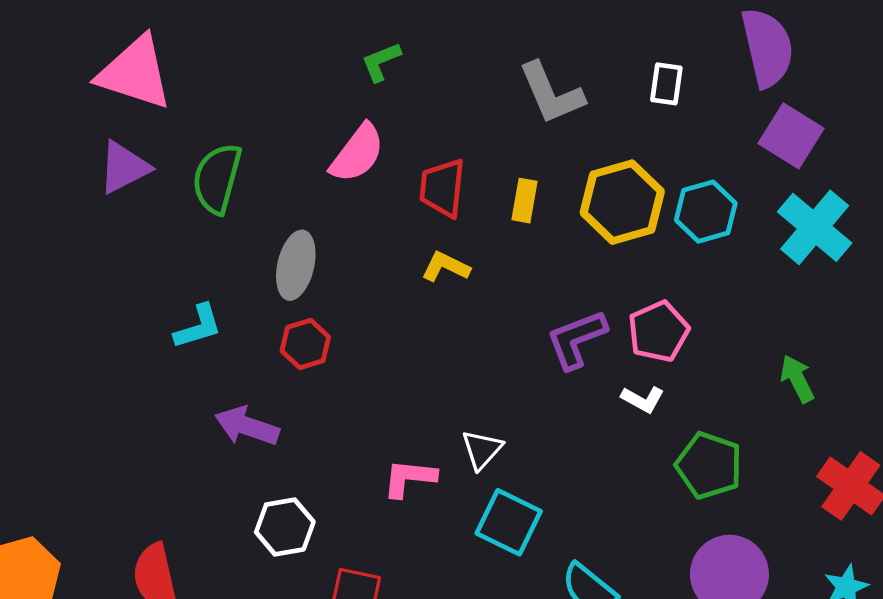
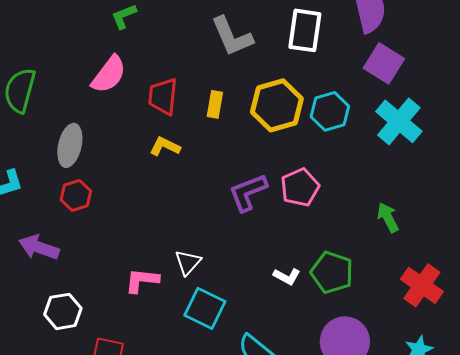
white rectangle: (666, 84) -> (305, 30), size x1.6
white L-shape: (643, 399) -> (287, 276), moved

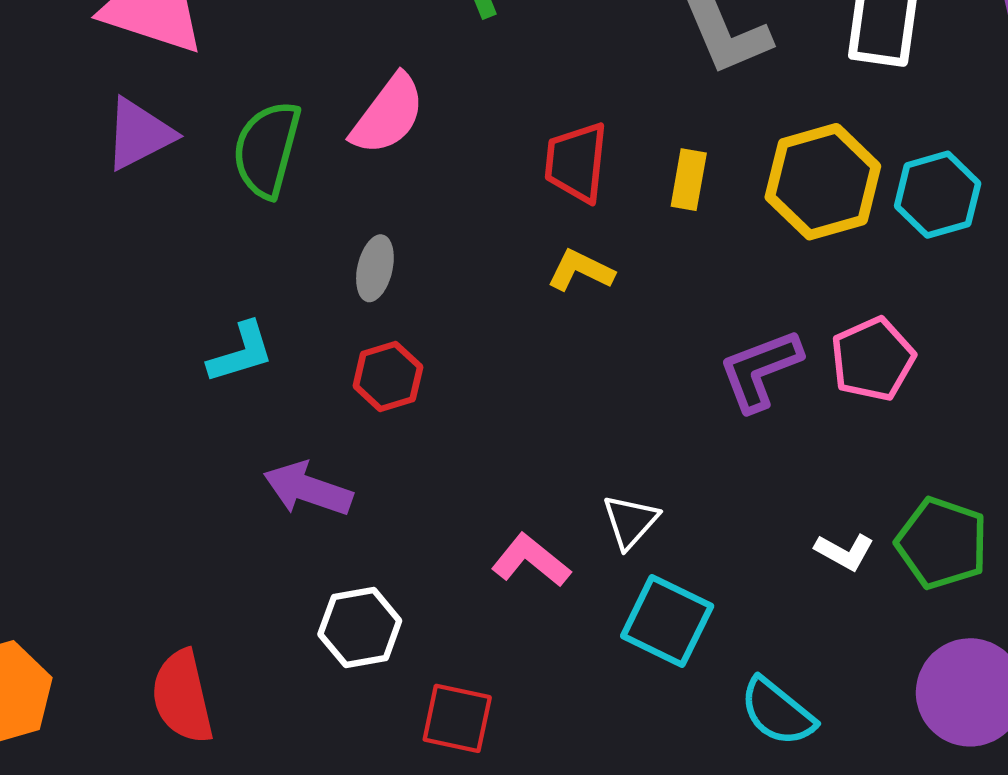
pink semicircle: (109, 74) -> (388, 115), moved
gray ellipse: (70, 145) -> (375, 268), size x0.7
pink L-shape: (142, 280) -> (531, 560), turned 33

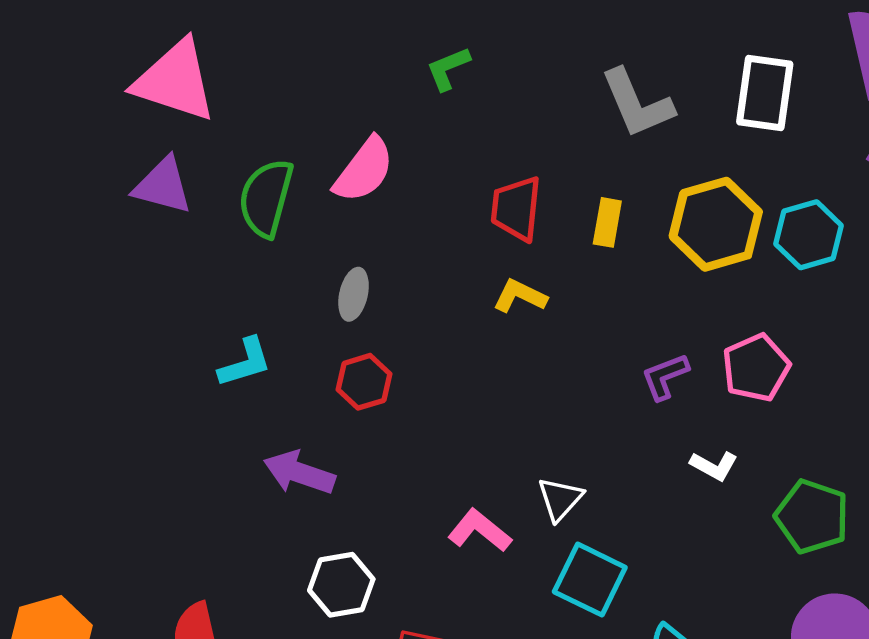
purple triangle: (139, 134) -> (163, 186), turned 42
purple L-shape: (760, 370) -> (665, 377), size x0.7
white L-shape: (845, 552) -> (714, 466), moved

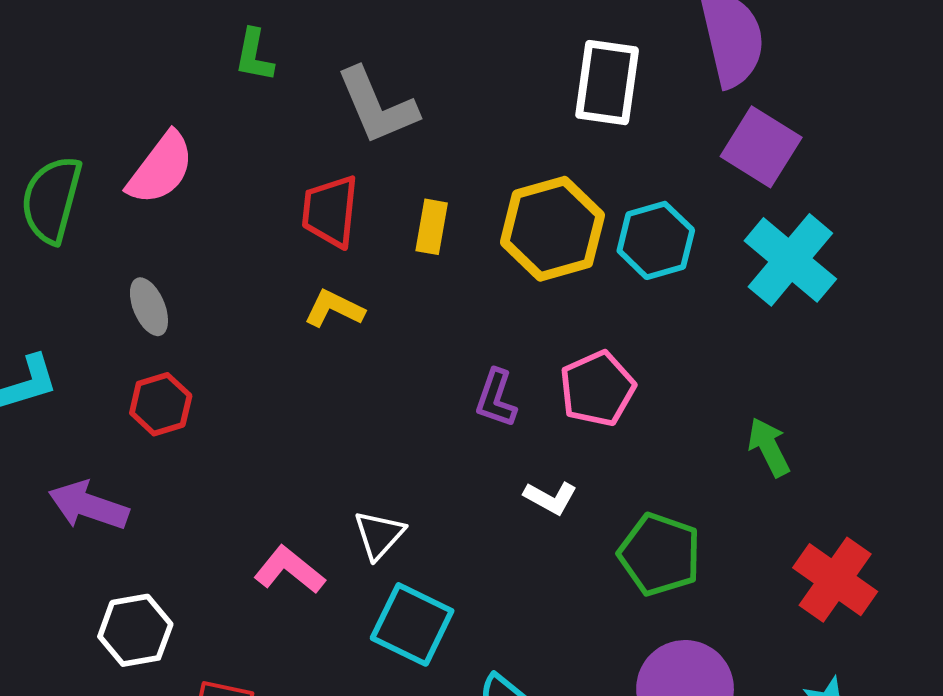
green L-shape: (448, 68) -> (254, 55), turned -57
gray L-shape: (637, 103) -> (377, 106), moved
gray ellipse: (354, 294) -> (149, 307), turned -36
purple L-shape: (665, 377) -> (496, 398), turned -50

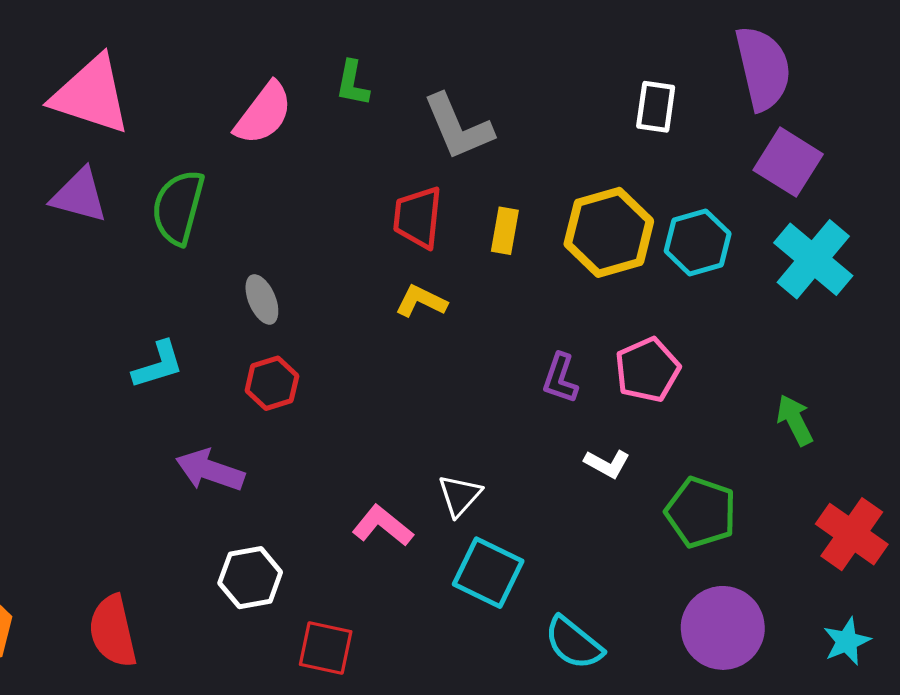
white rectangle: (607, 83) -> (656, 107), size x0.7
pink semicircle: (161, 168) -> (264, 113), moved

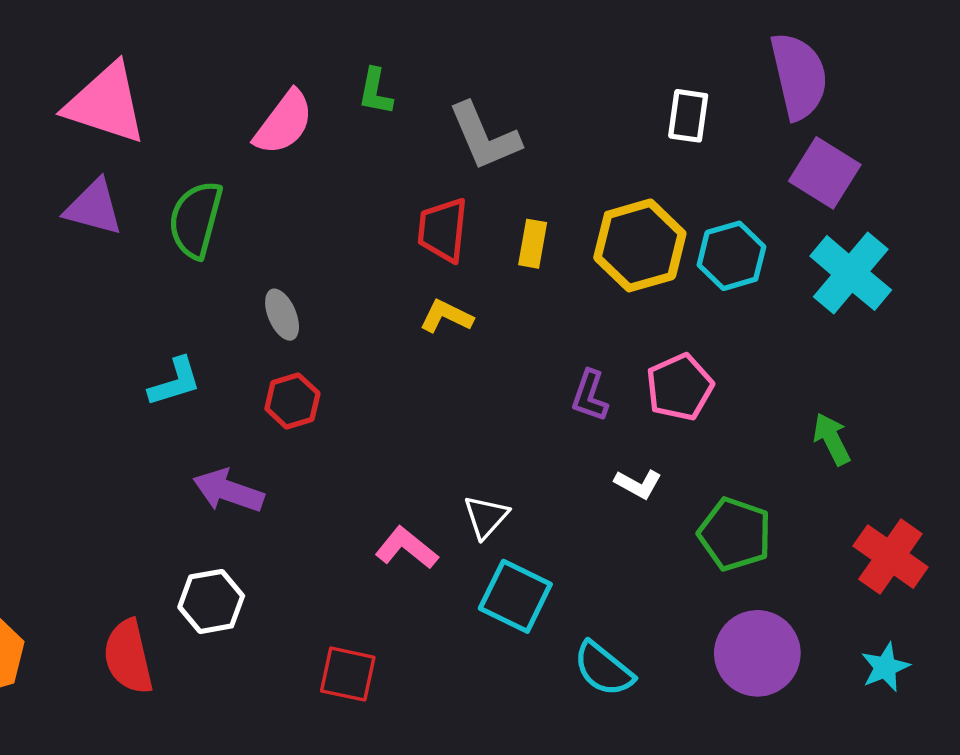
white hexagon: (250, 578) -> (211, 601), moved

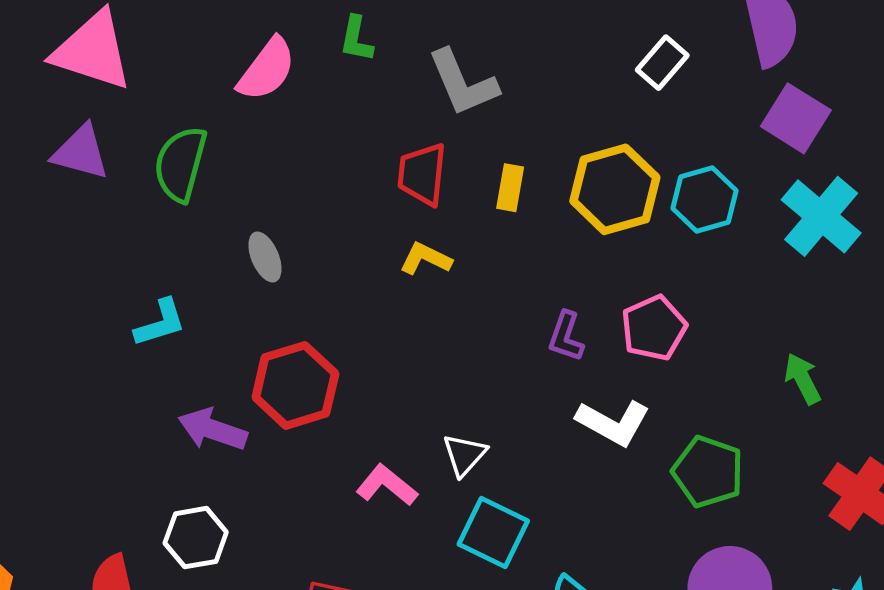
white rectangle: (688, 116) -> (662, 63), turned 33
red hexagon: (292, 401) -> (295, 385), moved, size x1.6
white L-shape: (638, 484) -> (613, 423), size x1.6

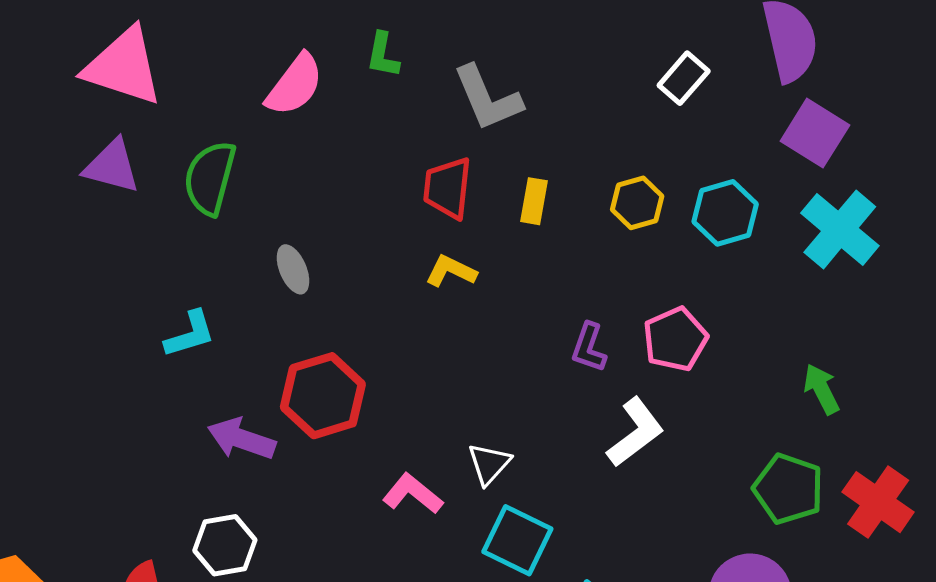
yellow hexagon: (615, 189) -> (637, 203), size x0.6
white L-shape: (613, 423) -> (635, 432), turned -66
green pentagon: (708, 472) -> (788, 489), moved

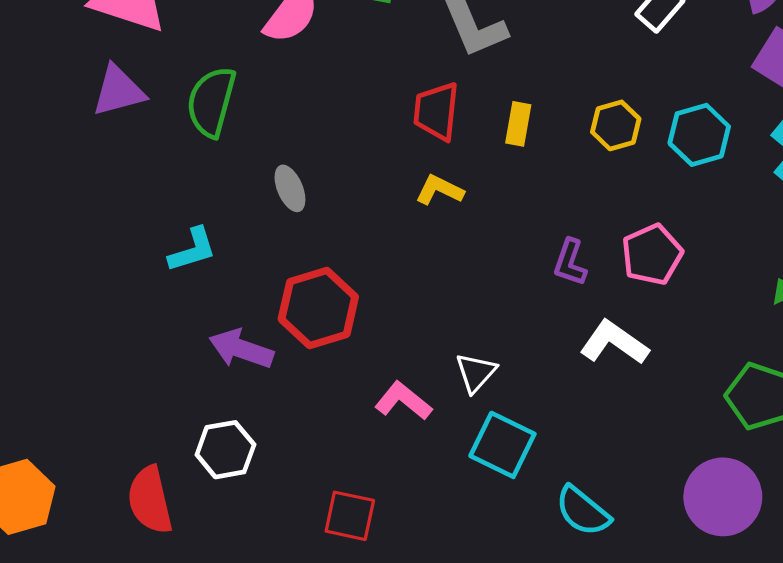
purple triangle: (112, 166) -> (118, 91), turned -30
white L-shape: (635, 432) -> (614, 343), turned -108

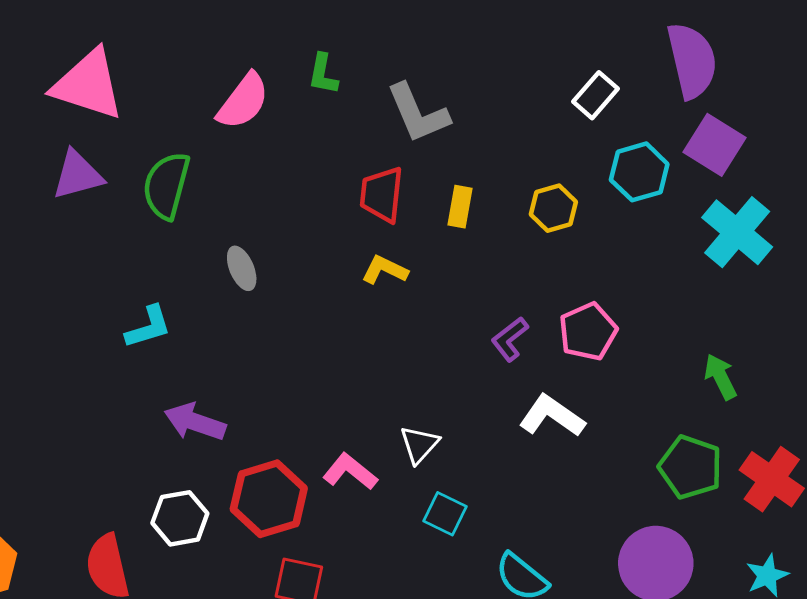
cyan hexagon: (699, 135) -> (639, 172), moved
purple L-shape: (570, 262) -> (510, 339), turned 33
red hexagon: (318, 308) -> (269, 499), moved
cyan square: (502, 445) -> (445, 514), size x0.7

